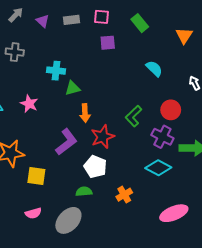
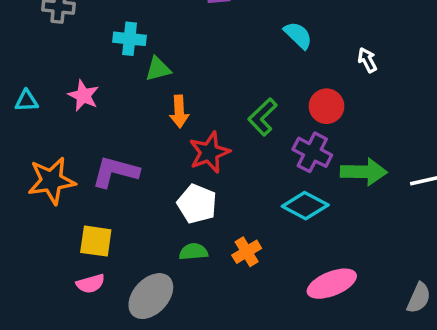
purple L-shape: (66, 142) -> (115, 172), moved, turned -128
yellow square: (36, 176) -> (96, 241), moved
green semicircle: (84, 191) -> (193, 252), moved

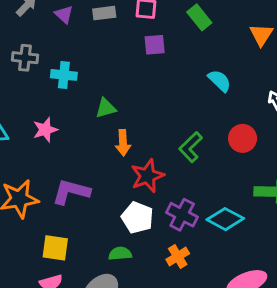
cyan cross: (130, 39) -> (64, 75), moved
pink star: (83, 96) -> (45, 130), turned 30
purple cross: (312, 152) -> (182, 215), moved
green semicircle: (193, 252) -> (120, 254), moved

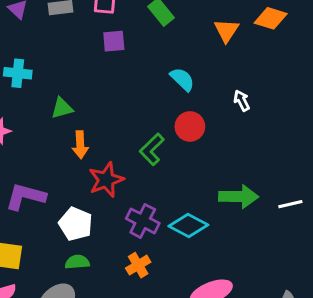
red circle: (243, 138) -> (190, 126), moved
white pentagon: (137, 218) -> (76, 224), moved

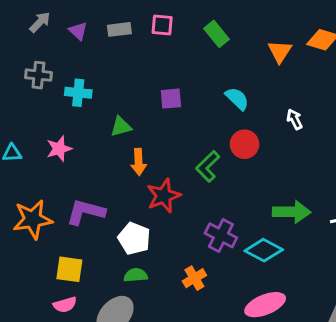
purple square: (114, 41) -> (171, 99), moved
purple cross: (143, 221) -> (221, 235), moved
cyan diamond: (188, 225) -> (264, 250), moved

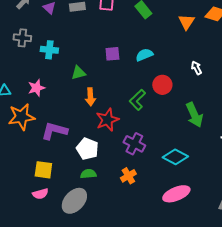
cyan semicircle: (237, 99) -> (144, 55), moved, turned -66
green arrow: (292, 212) -> (194, 115), moved, turned 65
orange star: (33, 219) -> (21, 117), moved
purple cross: (221, 235) -> (134, 144), moved

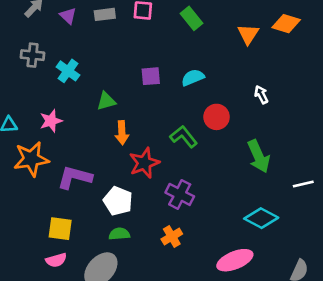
cyan cross: (49, 50) -> (68, 71), turned 30
green L-shape: (137, 100) -> (184, 137), turned 95
cyan diamond: (175, 157) -> (261, 218), moved

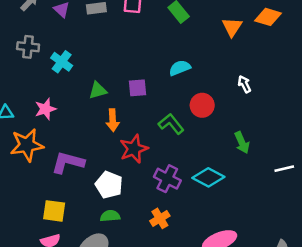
purple square: (151, 76) -> (137, 88), moved
green arrow: (259, 156) -> (242, 143), size x0.7
cyan diamond: (261, 218) -> (208, 177), moved

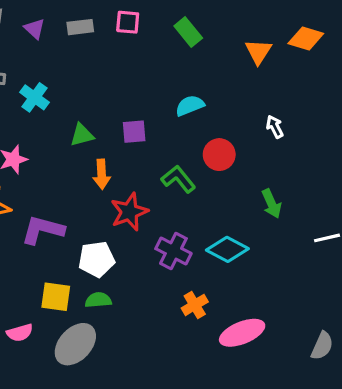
white pentagon: (109, 185) -> (97, 259), turned -30
yellow square: (54, 211) -> (56, 297), moved
orange cross: (160, 218) -> (195, 305), moved

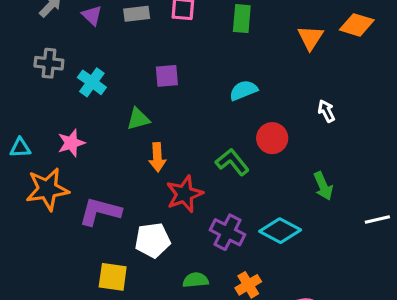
green rectangle: (188, 32) -> (242, 19), turned 44
purple square: (134, 132) -> (167, 76), moved
green semicircle: (98, 300) -> (196, 280), moved

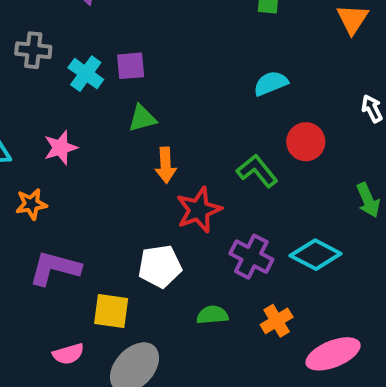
purple square: (167, 76) -> (131, 66), moved
orange star: (47, 189) -> (31, 204), size x0.6
purple L-shape: (100, 211) -> (55, 268), moved

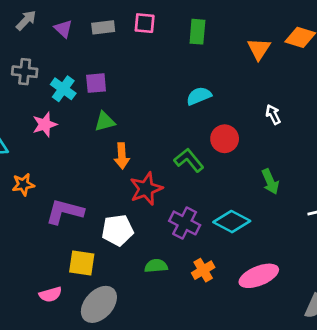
pink star: (61, 148) -> (45, 124), moved
purple L-shape: (55, 268) -> (65, 212), moved
pink ellipse: (333, 354) -> (259, 276), moved

